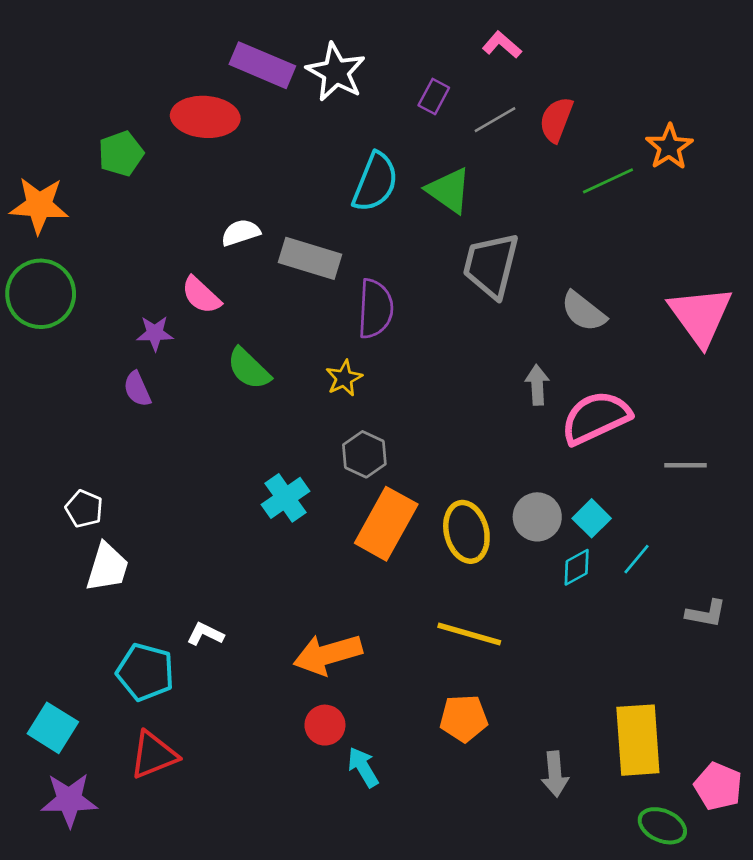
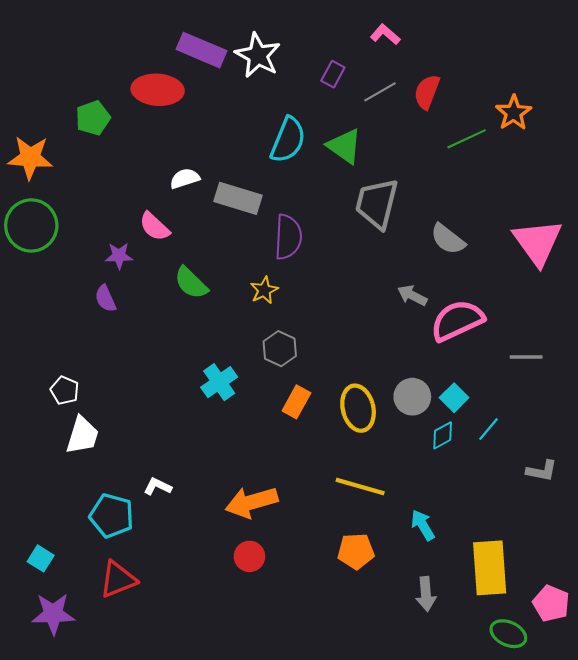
gray arrow: (537, 385) -> (412, 295), turned -60
orange rectangle: (386, 524) -> (296, 402), size x0.6
cyan square: (53, 728) -> (41, 558), size x0.7
cyan arrow: (363, 767) -> (423, 525), moved

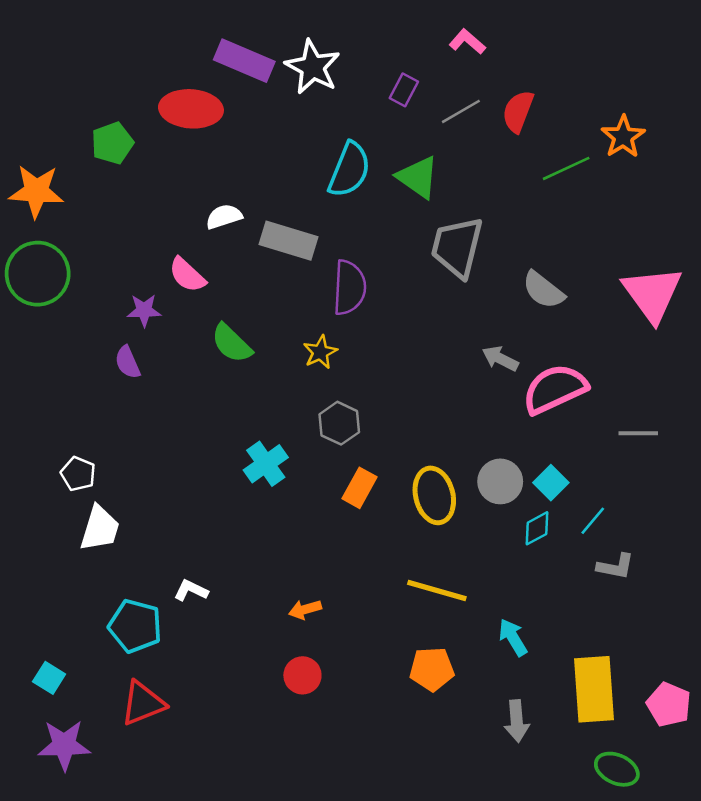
gray L-shape: (542, 471) -> (616, 566), moved
orange arrow: (252, 502) -> (305, 609), size x0.5
pink pentagon: (551, 603) -> (669, 705), moved

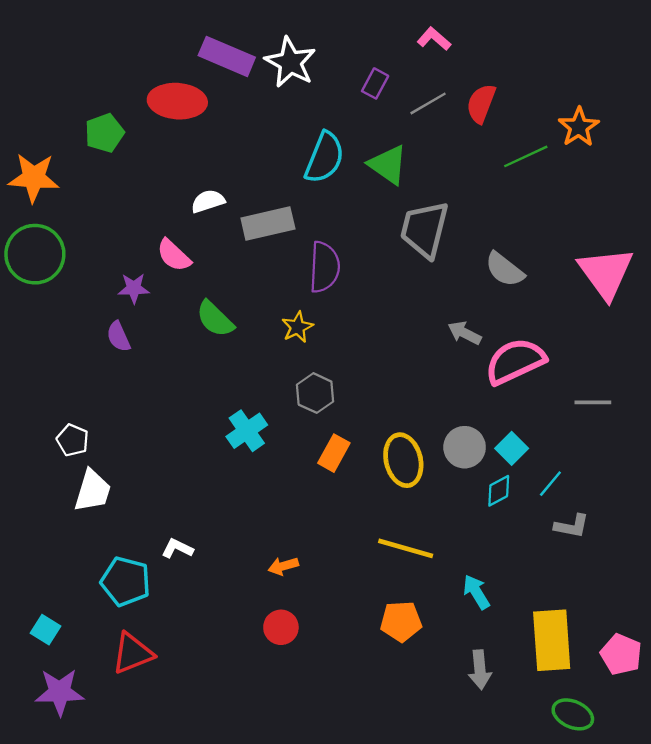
gray rectangle: (289, 241) -> (268, 224), turned -30

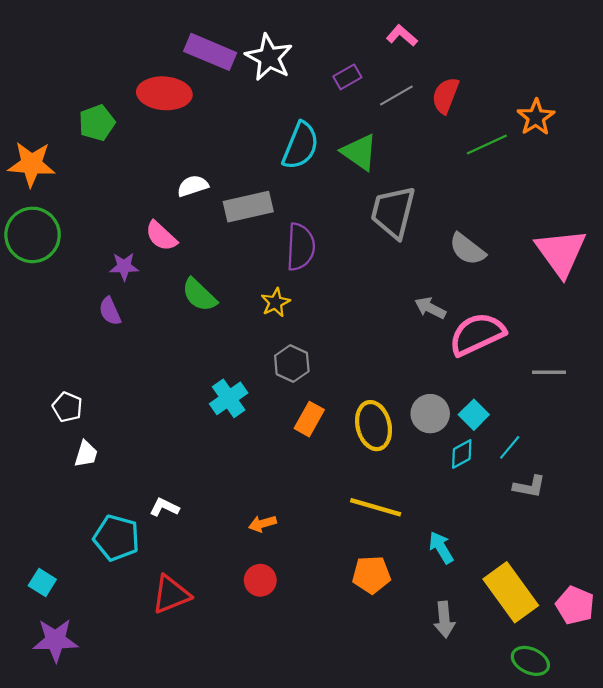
purple rectangle: (375, 83) -> (347, 77), turned 32
white trapezoid: (93, 491) -> (86, 454), size x0.7
yellow rectangle: (552, 640) -> (511, 592), turned -32
red triangle: (133, 653) -> (171, 594), moved

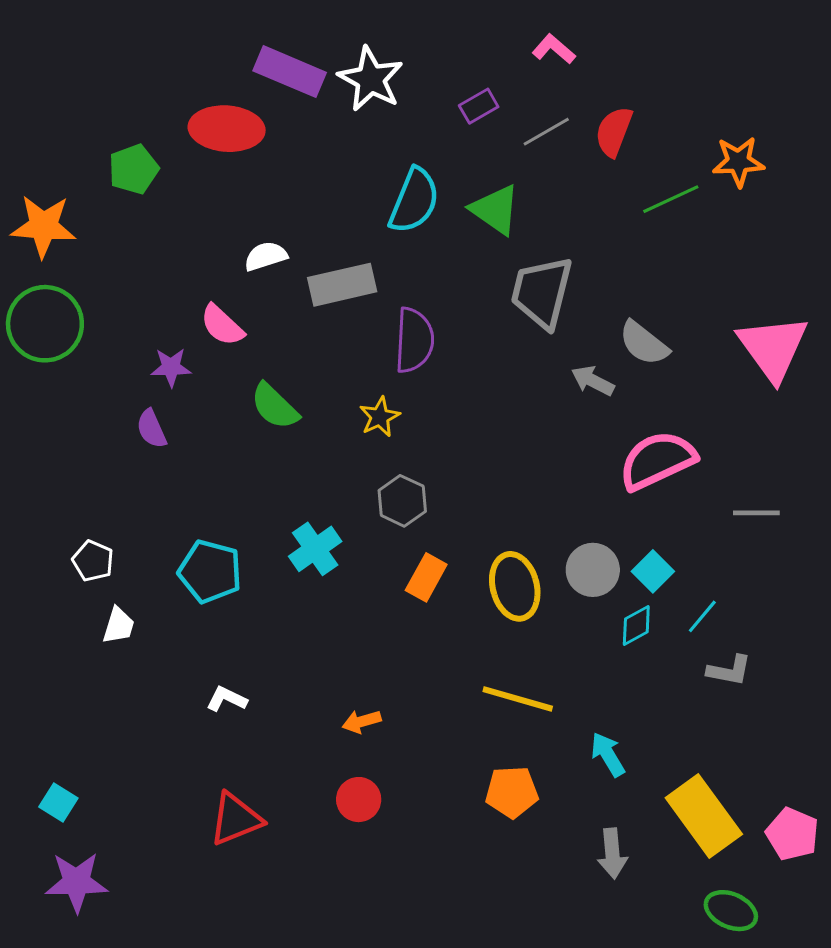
orange star: (536, 117) -> (738, 162), turned 30
gray arrow: (430, 308) -> (593, 381), moved
cyan pentagon: (116, 538) -> (210, 571), moved

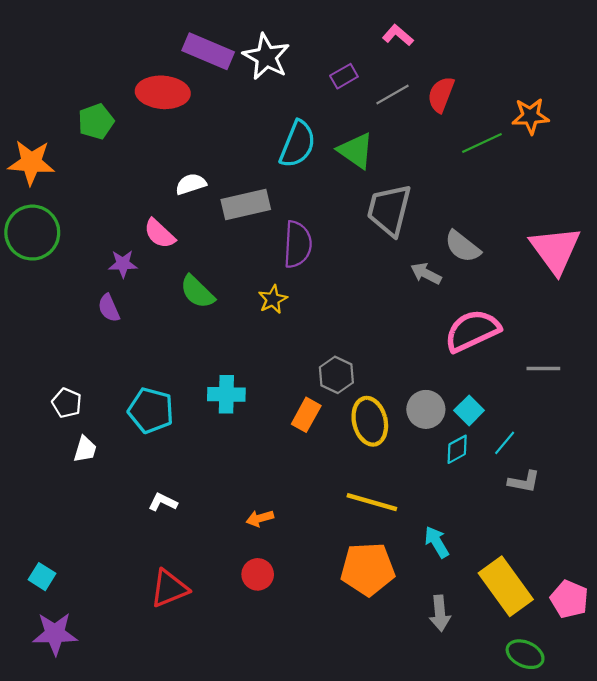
gray hexagon: (402, 501) -> (336, 375), moved
cyan cross: (315, 549) -> (226, 394), turned 36
orange pentagon: (512, 792) -> (368, 569), size x1.4

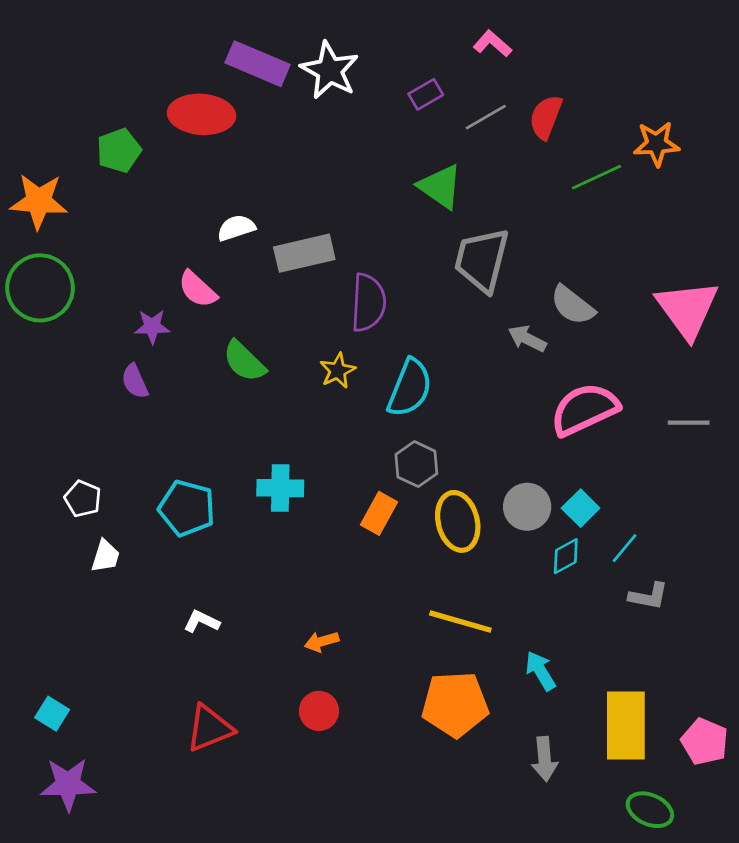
cyan semicircle: (298, 144) -> (410, 388), moved
gray line: (543, 368) -> (689, 423), moved
yellow rectangle: (506, 586) -> (626, 726), turned 36

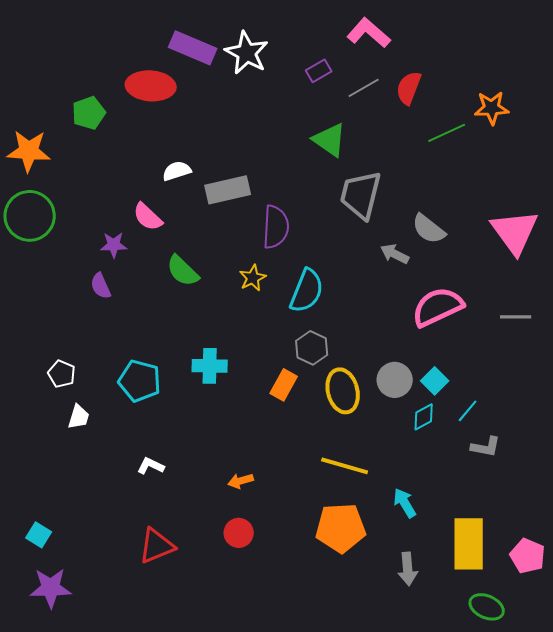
pink L-shape: (492, 44) -> (369, 33), size x1.5

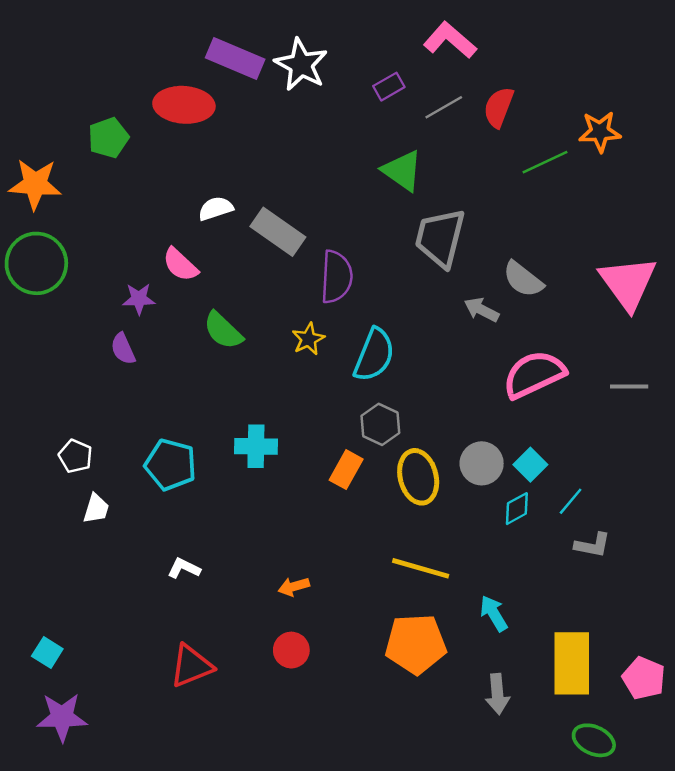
gray rectangle: (228, 190) -> (278, 232), turned 48

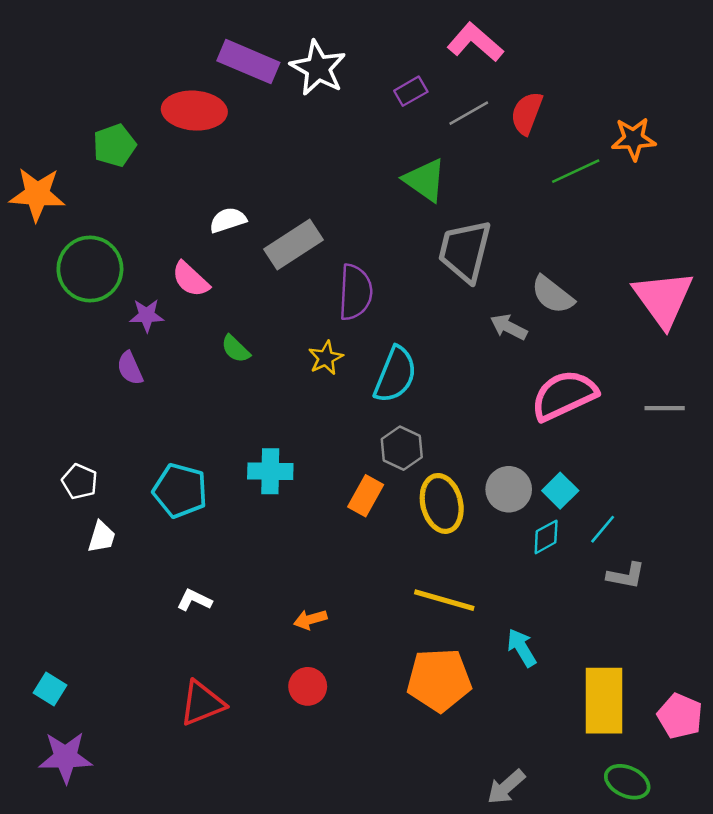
gray rectangle: (278, 232) -> (294, 245), turned -68
green circle: (36, 263) -> (90, 269), moved
green semicircle: (223, 330) -> (236, 349), size x0.7
gray arrow: (497, 694) -> (506, 787), moved, turned 54

